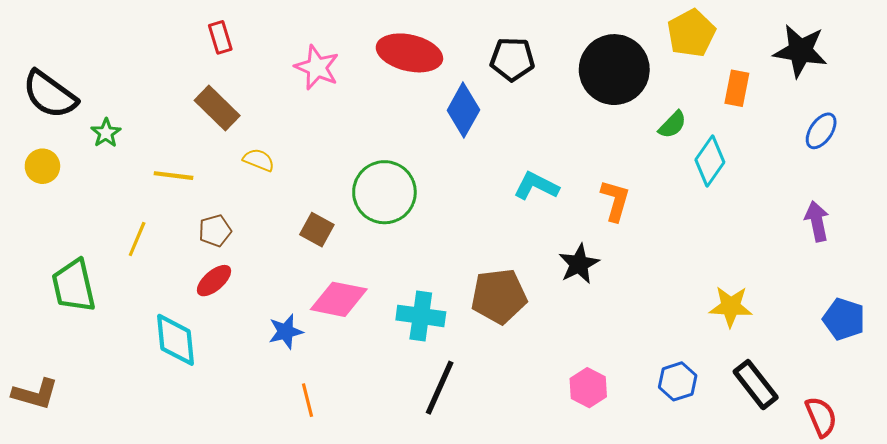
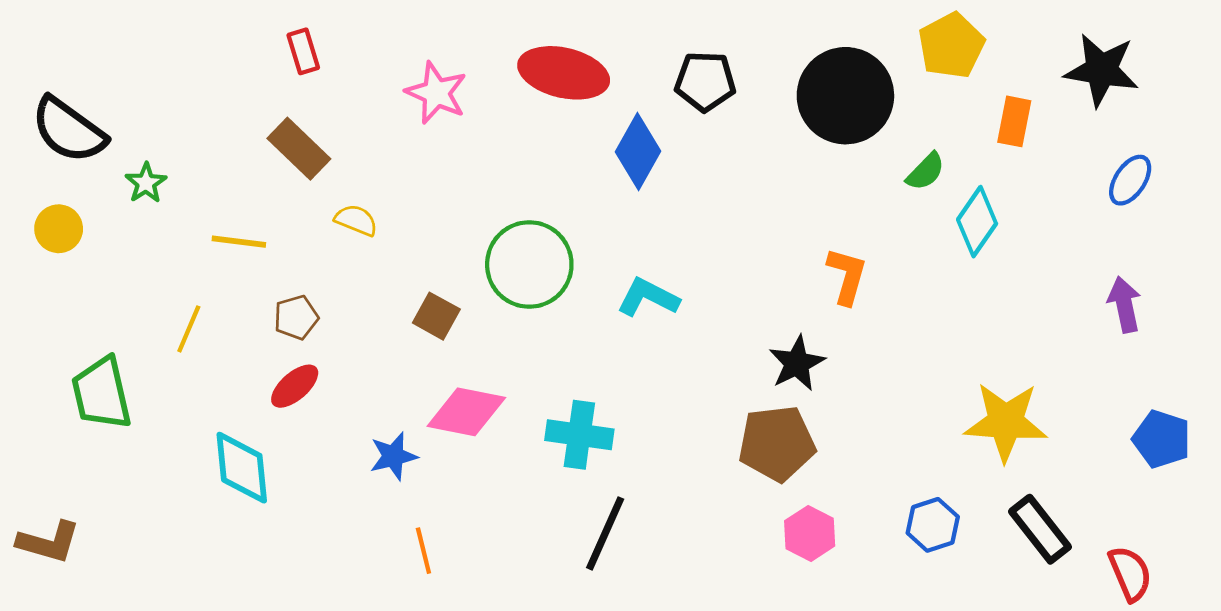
cyan L-shape: (536, 186) -> (648, 297), moved
brown pentagon: (499, 296) -> (777, 443), moved
yellow star: (731, 307) -> (1006, 422), size x1.4

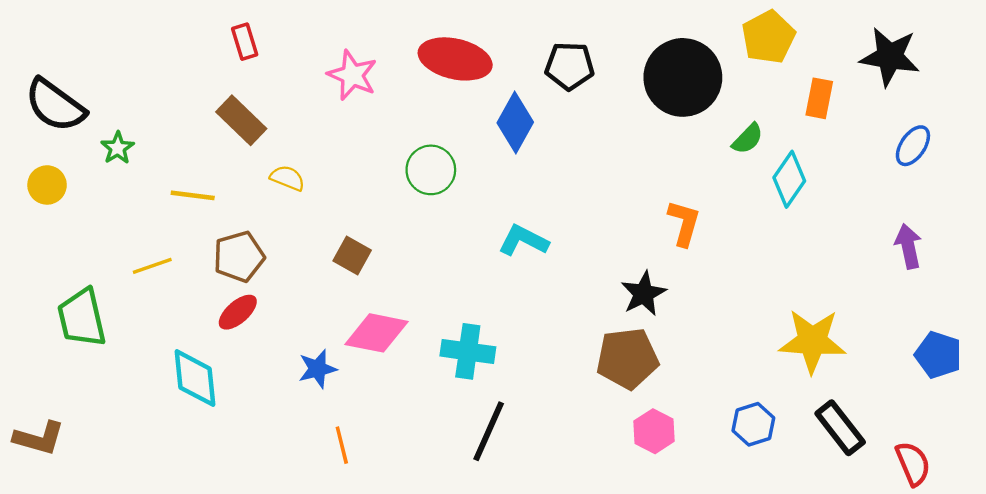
green circle: (529, 265) -> (431, 170), moved, size x0.7
brown pentagon: (296, 317) -> (239, 257), size x1.4
yellow line: (189, 329) -> (152, 266), turned 48

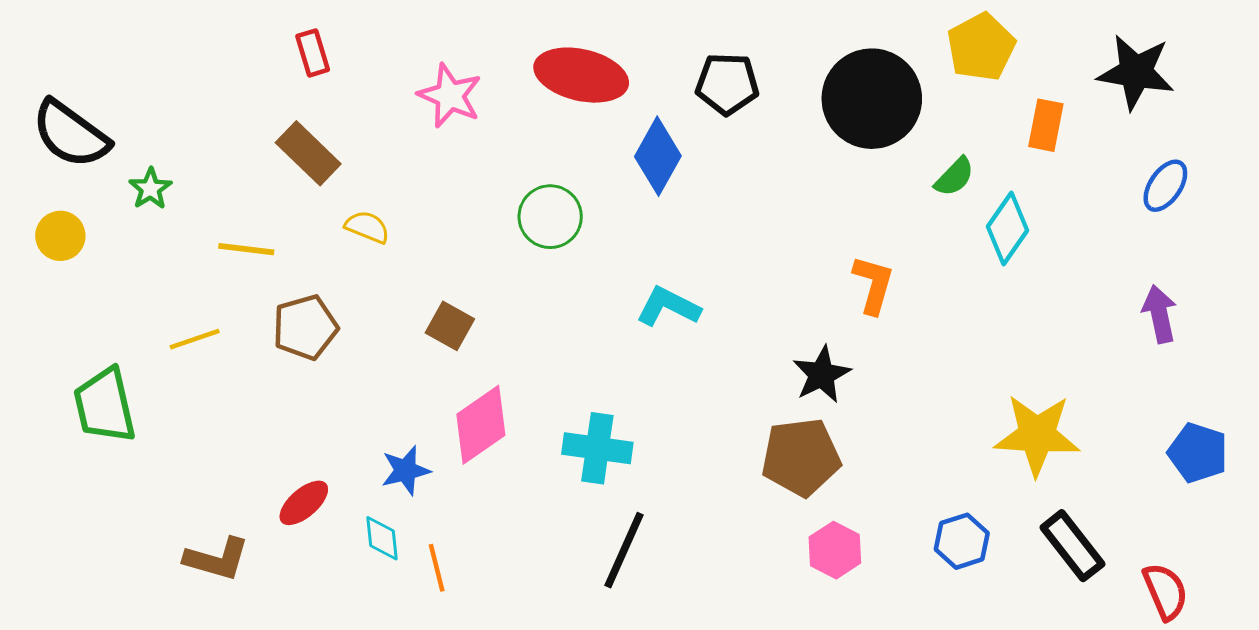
red ellipse: (238, 312) -> (304, 503), moved
pink diamond: (376, 333) -> (481, 425), turned -46
cyan diamond: (195, 378) -> (382, 538), moved, size x0.6
brown L-shape: (39, 438) -> (217, 559), moved

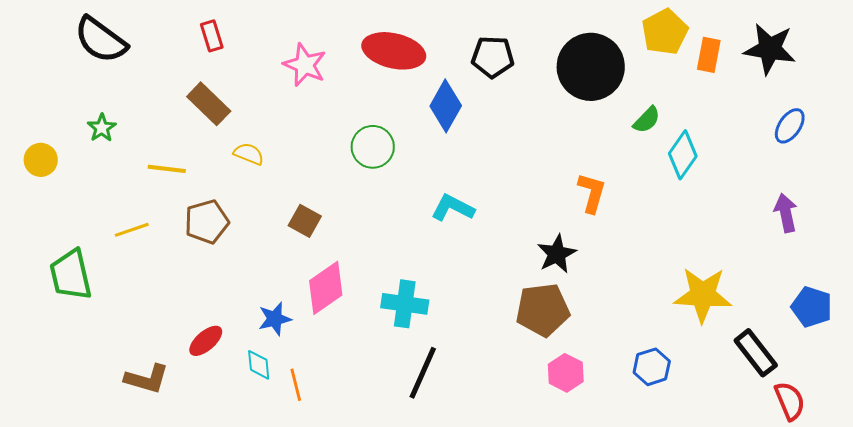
orange rectangle: (1046, 125) -> (709, 55), moved
black semicircle: (71, 134) -> (101, 40), moved
black rectangle: (1072, 546) -> (756, 353), moved

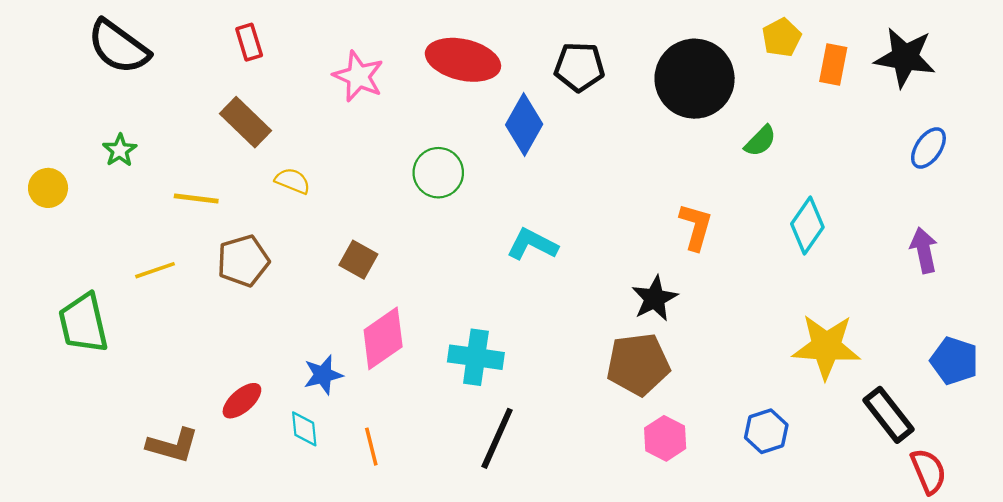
yellow pentagon: (665, 32) -> (782, 37), size x0.7
cyan diamond: (683, 155) -> (807, 226), moved
orange line: (296, 385) -> (371, 447), moved

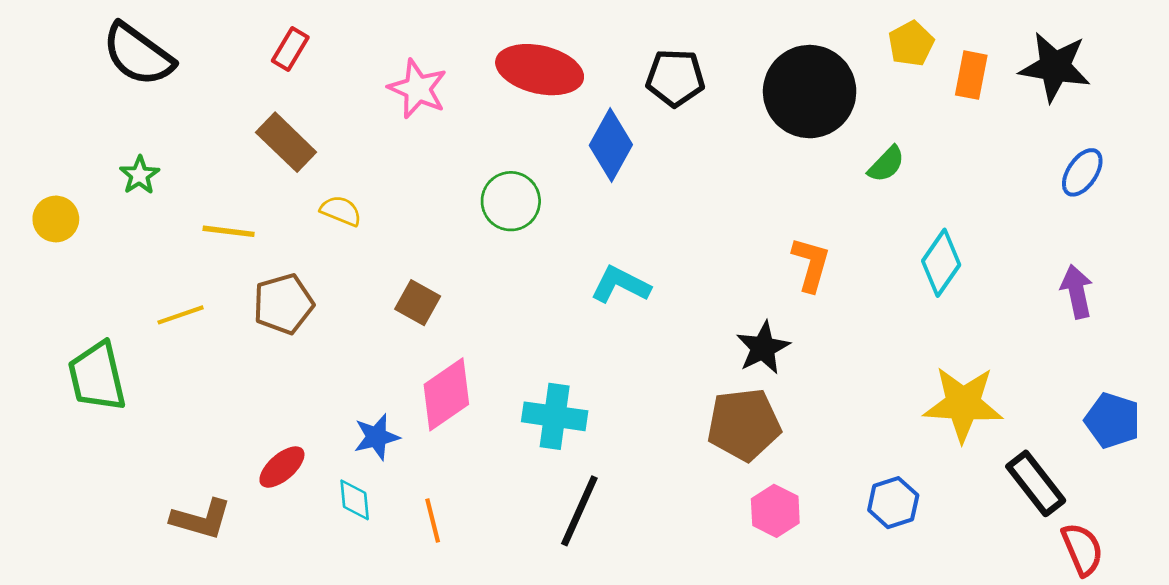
red rectangle: (249, 42) -> (290, 49), turned 48

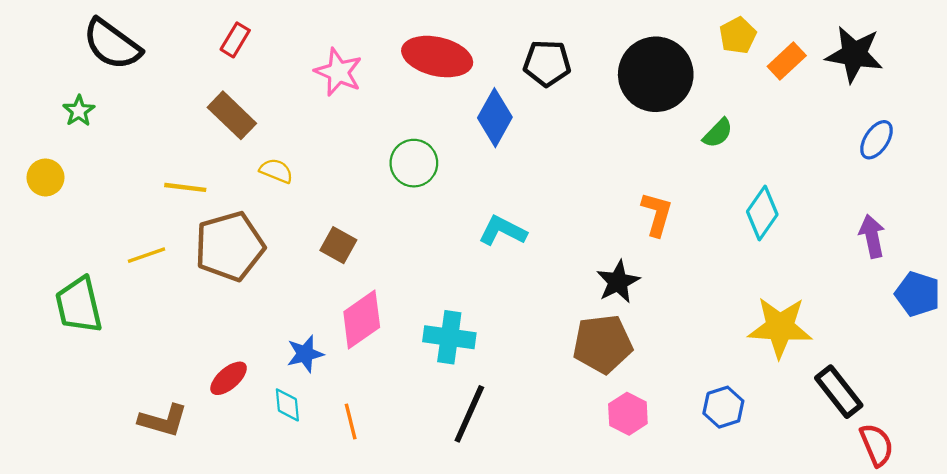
orange rectangle: (971, 75) -> (787, 61), turned 36
green star: (139, 175) -> (79, 111), moved
brown pentagon: (283, 304) -> (230, 246), size x1.4
blue pentagon: (1112, 420) -> (918, 294), moved

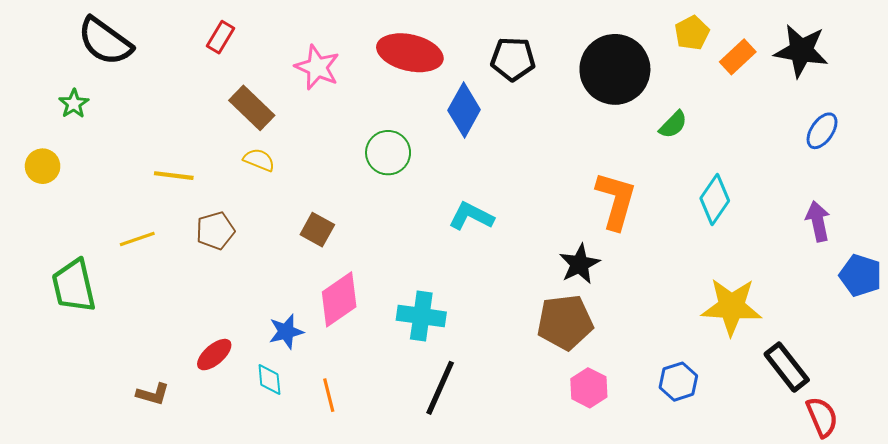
brown rectangle: (232, 115) -> (252, 108), moved
orange L-shape: (657, 214) -> (616, 201), size x1.4
brown pentagon: (230, 246) -> (215, 231), size x0.6
brown L-shape: (163, 420) -> (153, 394), size x0.7

